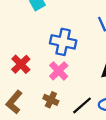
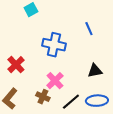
pink cross: (59, 71) -> (55, 81), moved

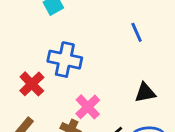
blue cross: (54, 45) -> (65, 60), moved

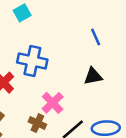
black triangle: (145, 93) -> (93, 76), moved

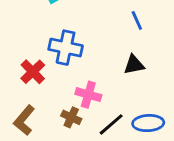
pink cross: (53, 103) -> (88, 95), turned -30

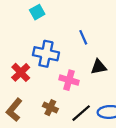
blue line: (137, 20) -> (83, 37), moved
pink cross: (88, 95) -> (69, 80), moved

